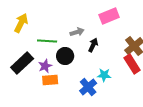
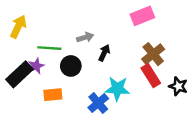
pink rectangle: (109, 16) -> (142, 16), moved
purple star: (45, 66) -> (36, 66), moved
cyan star: (104, 75) -> (117, 89), size x1.5

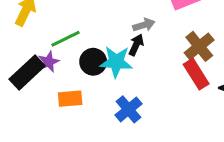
gray arrow: (85, 37) -> (144, 25), moved
green line: (49, 48) -> (66, 39), turned -30
cyan star: (117, 89) -> (116, 62), moved

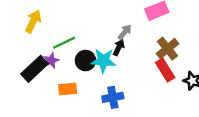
gray arrow: (144, 25) -> (125, 32), turned -35
blue cross: (129, 109) -> (113, 97), turned 30

